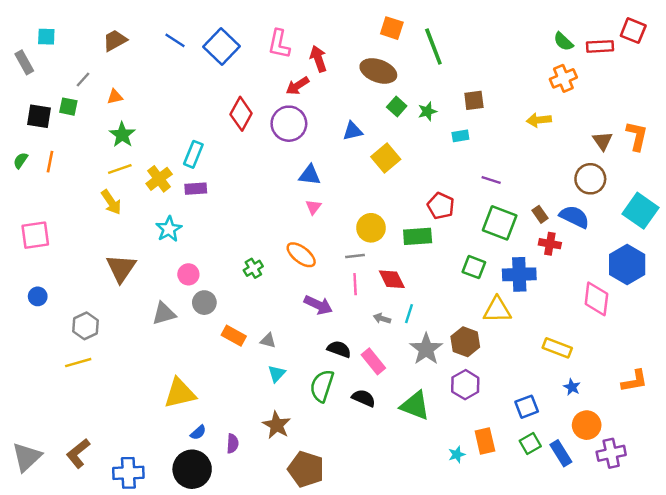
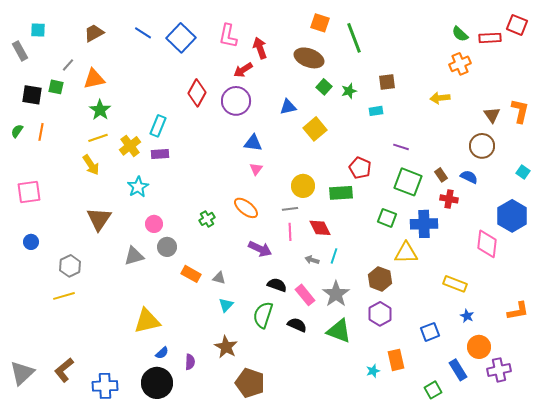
orange triangle: (115, 97) -> (94, 79), size x1.6
cyan square: (641, 211) -> (523, 172), size x0.5
blue semicircle: (574, 217) -> (469, 177), size x0.7
gray star: (426, 349) -> (336, 294), moved
green square: (530, 443) -> (433, 390), moved

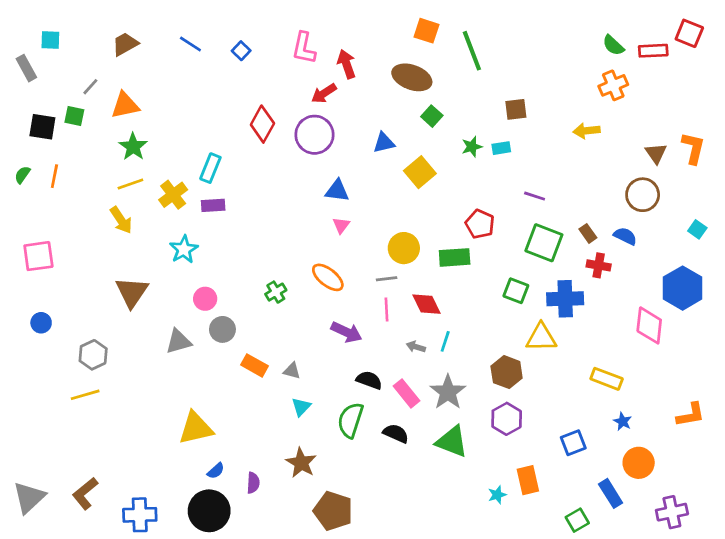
blue square: (181, 38) -> (241, 51), size x0.5
green star: (349, 91) -> (472, 147), moved
purple cross: (499, 370) -> (672, 512), moved

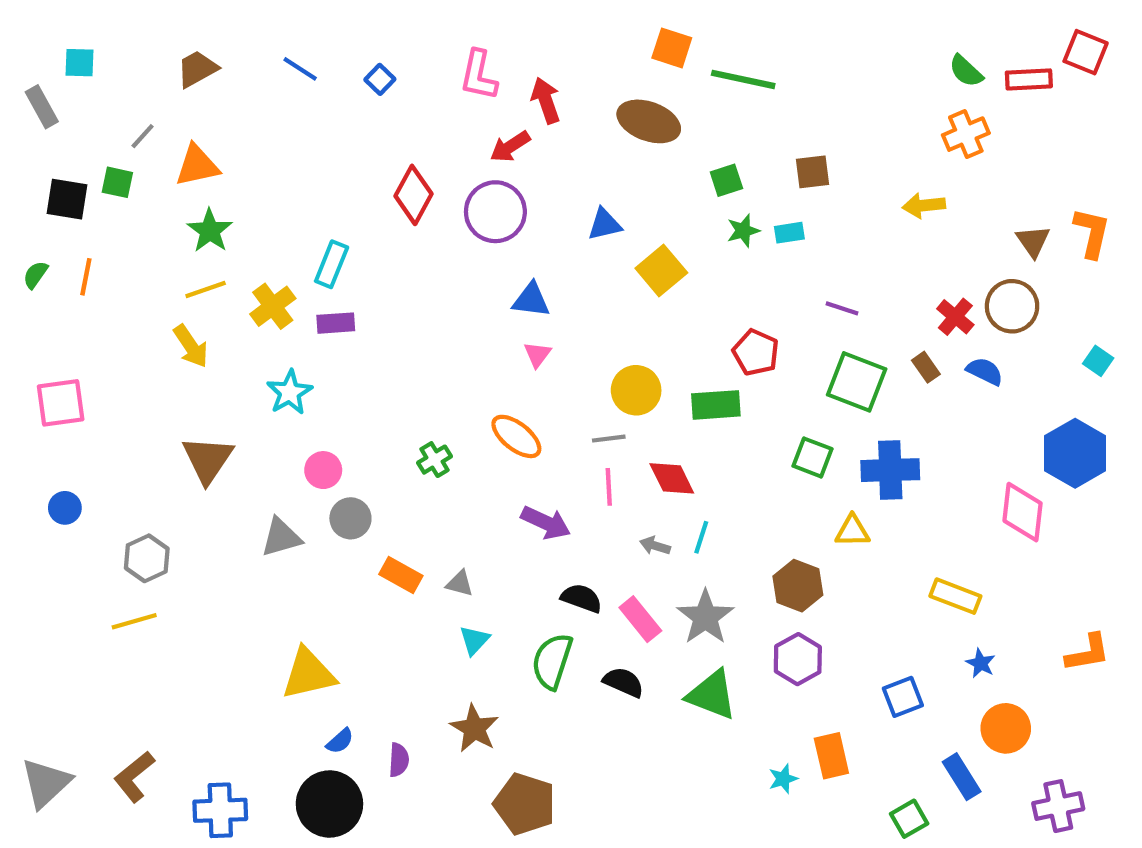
green line: (472, 51) -> (743, 79), turned -57
green square: (432, 116) -> (726, 180), moved, turned 30
red cross: (599, 265) -> (955, 317), moved, turned 30
yellow triangle: (541, 337) -> (852, 531), size x0.7

